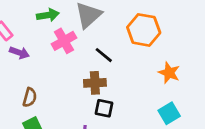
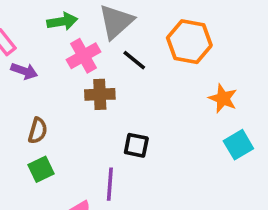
black line: (104, 55) -> (134, 60), moved
brown cross: (95, 83) -> (100, 94), moved
cyan square: (169, 113) -> (238, 145), moved

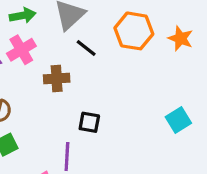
pink cross: (83, 56) -> (21, 50), moved
orange star: (223, 98) -> (181, 38), moved

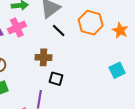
brown cross: (57, 79) -> (43, 57), moved
cyan square: (178, 120) -> (117, 70), moved

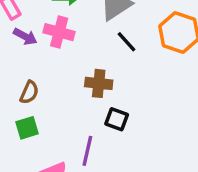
pink cross: (17, 28) -> (59, 32), turned 36

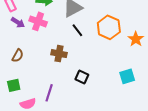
black square: (117, 119) -> (82, 77), moved
green square: (27, 128) -> (14, 85), moved

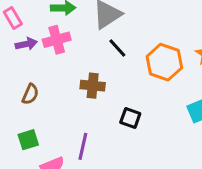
pink cross: (38, 21) -> (57, 40), turned -30
purple arrow: (18, 22) -> (26, 44), turned -40
orange hexagon: (109, 27) -> (164, 62), moved

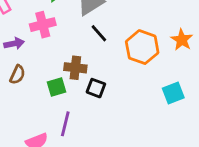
purple arrow: (26, 44) -> (14, 44), moved
black square: (130, 118) -> (96, 88), moved
green square: (28, 140) -> (57, 87), moved

